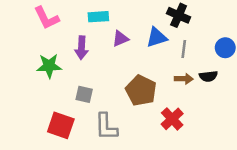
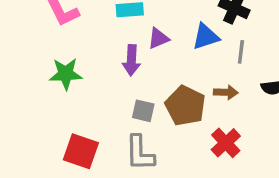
purple arrow: (82, 48) -> (131, 60), moved
brown arrow: (184, 79) -> (226, 92), moved
gray square: (84, 94) -> (143, 111), moved

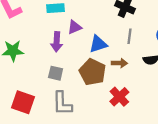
blue triangle: (206, 37) -> (98, 44), moved
gray square: (143, 111) -> (56, 73), moved

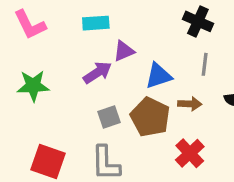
purple arrow: (57, 42) -> (97, 73), turned -126
gray square: (56, 73) -> (109, 117), moved, turned -32

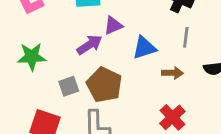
gray square: (109, 117) -> (69, 86), moved
brown pentagon: (150, 117) -> (104, 85), moved

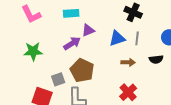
blue triangle: (144, 48) -> (117, 38), moved
gray square: (69, 86) -> (58, 79), moved

